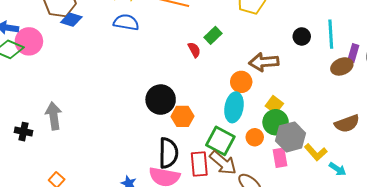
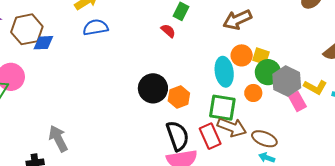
orange circle: (241, 82) -> (242, 55), moved
pink rectangle: (280, 158) -> (297, 101), moved

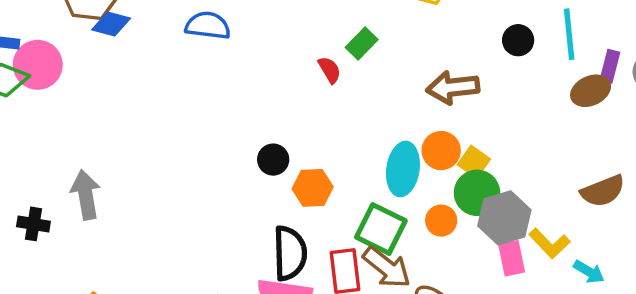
black circle: (153, 88) -> (273, 160), size x0.6

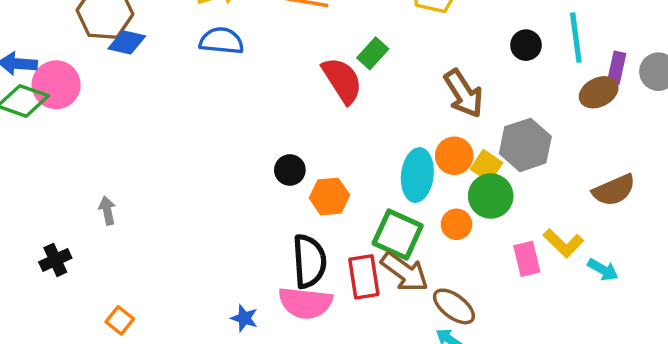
red semicircle: (330, 70) -> (342, 80), size x1.8
brown arrow: (453, 87) -> (464, 94), turned -114
gray arrow: (86, 195) -> (107, 211), size x0.6
gray hexagon: (504, 218) -> (525, 145), moved
black cross: (33, 224) -> (55, 260), moved, turned -32

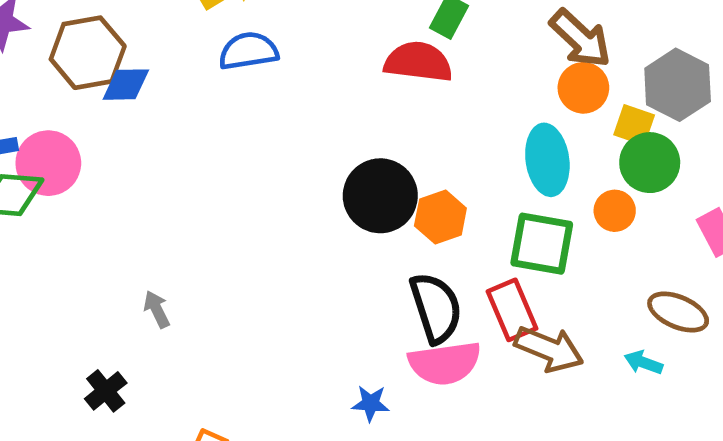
red semicircle: (342, 80) -> (418, 62), turned -36
orange circle: (454, 156) -> (583, 88), moved
black circle: (290, 170) -> (380, 196), size x1.8
brown arrow: (405, 272) -> (549, 349), moved
brown ellipse: (454, 306) -> (678, 312), moved

